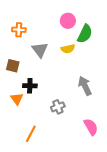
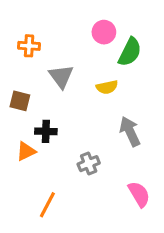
yellow semicircle: (68, 49) -> (107, 87), moved
orange triangle: (17, 99) -> (26, 151), turned 40

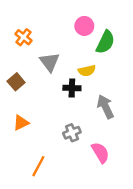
orange cross: (29, 46) -> (24, 37), turned 35
brown square: (20, 101) -> (16, 82), turned 35
black cross: (46, 131) -> (72, 88), moved
pink semicircle: (139, 194) -> (100, 153), moved

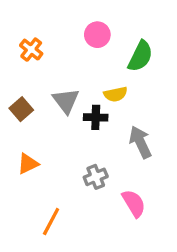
pink circle: (84, 26) -> (97, 35), moved
gray triangle: (50, 62) -> (66, 101), moved

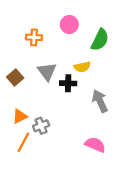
orange cross: (31, 50) -> (34, 37), moved, turned -35
gray cross: (96, 177) -> (41, 126), moved
pink semicircle: (134, 203) -> (95, 145), turned -36
orange line: (51, 222) -> (23, 142), moved

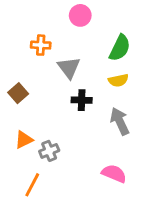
pink circle: (69, 24) -> (80, 15), moved
yellow semicircle: (82, 67) -> (118, 80), moved
gray triangle: (47, 72) -> (69, 68), moved
orange line: (23, 142) -> (32, 185), moved

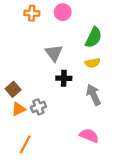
orange cross: (41, 45) -> (32, 13), moved
brown square: (18, 93) -> (13, 89), moved
gray cross: (49, 151) -> (38, 107), moved

